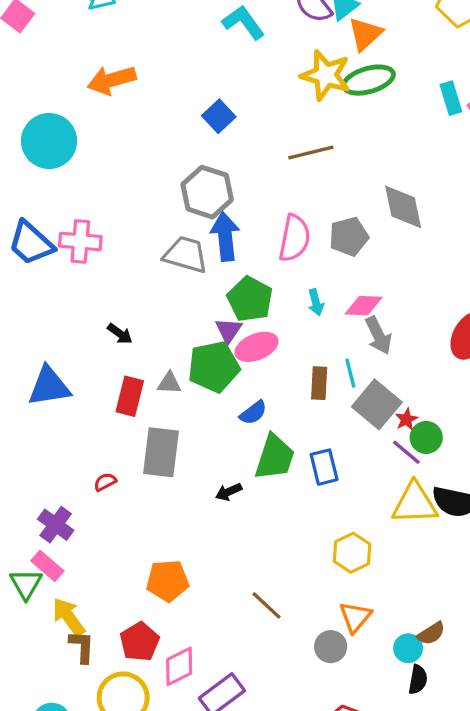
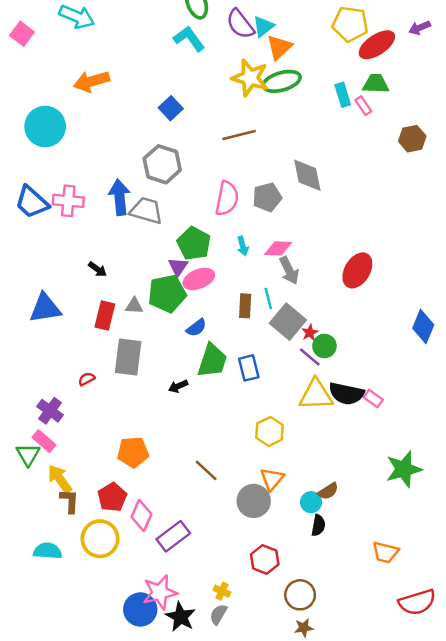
blue arrow: (225, 237) -> (120, 197), moved
gray circle: (331, 647) -> (254, 501), size x1.4
pink diamond: (179, 666) -> (141, 516), turned -40

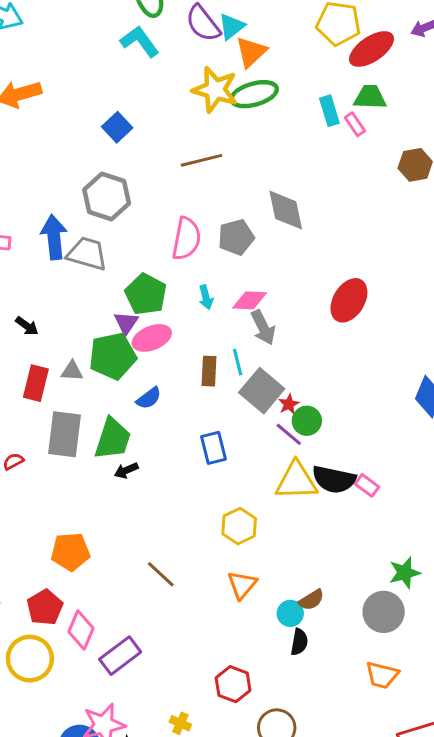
red ellipse: (357, 270) -> (349, 300), moved
green trapezoid: (212, 361) -> (113, 439), moved
green star: (404, 469) -> (405, 573), size x0.7
gray circle: (254, 501) -> (384, 612), moved

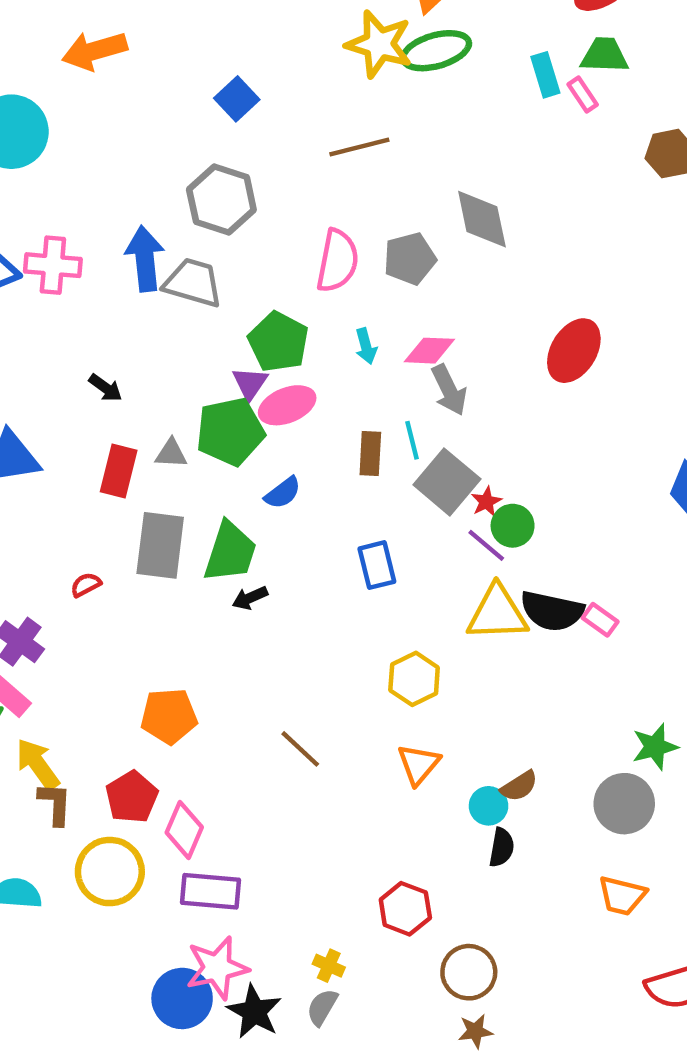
purple rectangle: (120, 656) -> (211, 891), moved, turned 42

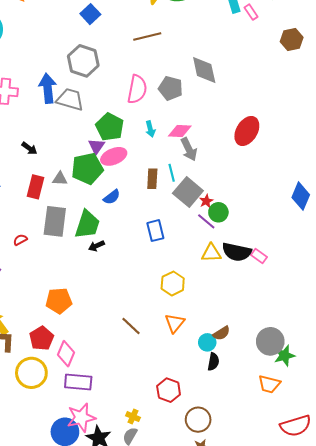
gray pentagon: (410, 259) -> (171, 88), turned 30
yellow triangle: (497, 613) -> (211, 253), size x0.7
green star: (655, 747) -> (284, 356), moved
brown line: (300, 749) -> (131, 326), moved

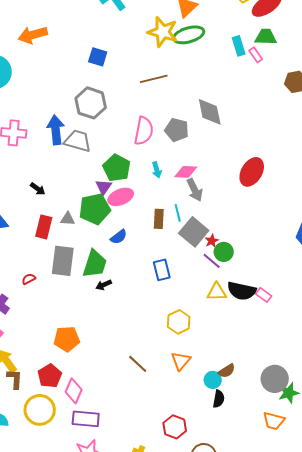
blue square: (90, 14) -> (98, 57), turned -30

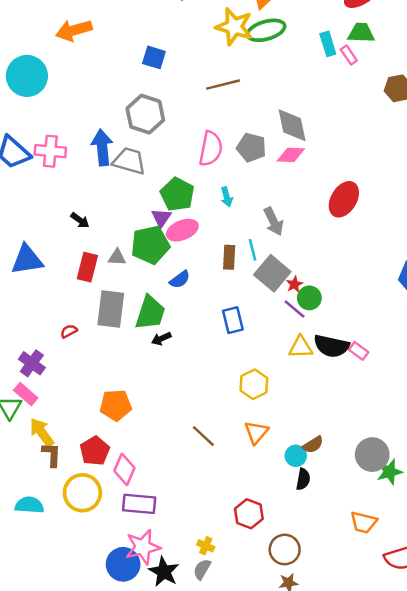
pink diamond: (186, 172) -> (291, 155), moved
orange trapezoid: (274, 421) -> (364, 522), moved

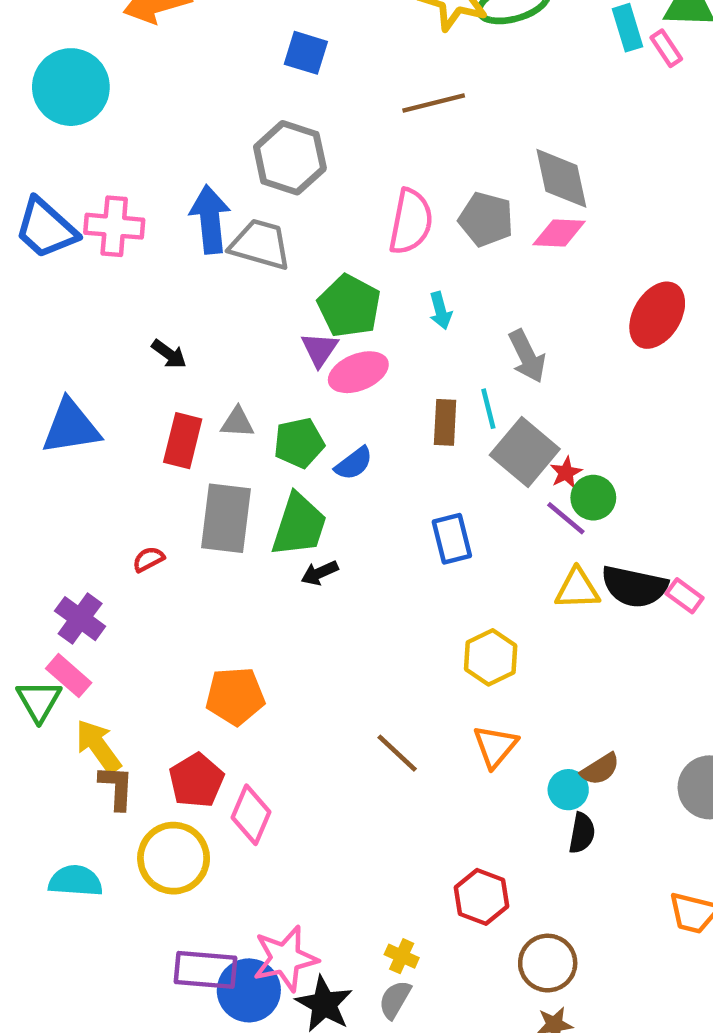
green pentagon: (150, 245) -> (299, 443), moved, size x0.7
purple rectangle: (139, 504) -> (205, 970), moved

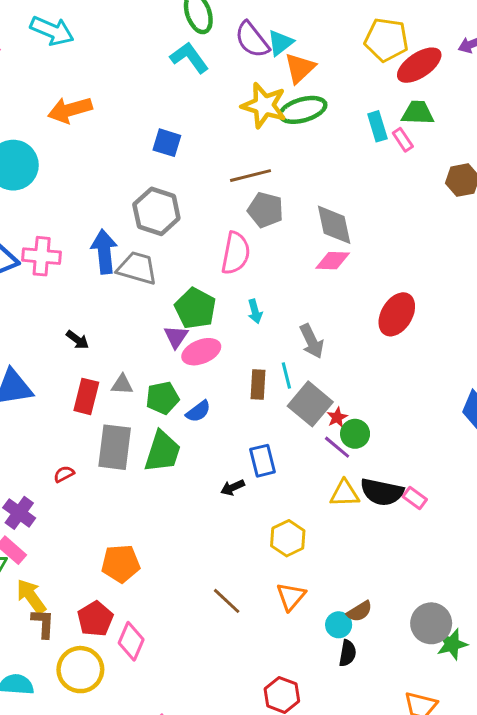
gray pentagon: (486, 219) -> (265, 210), moved
black arrow: (320, 573) -> (233, 488), moved

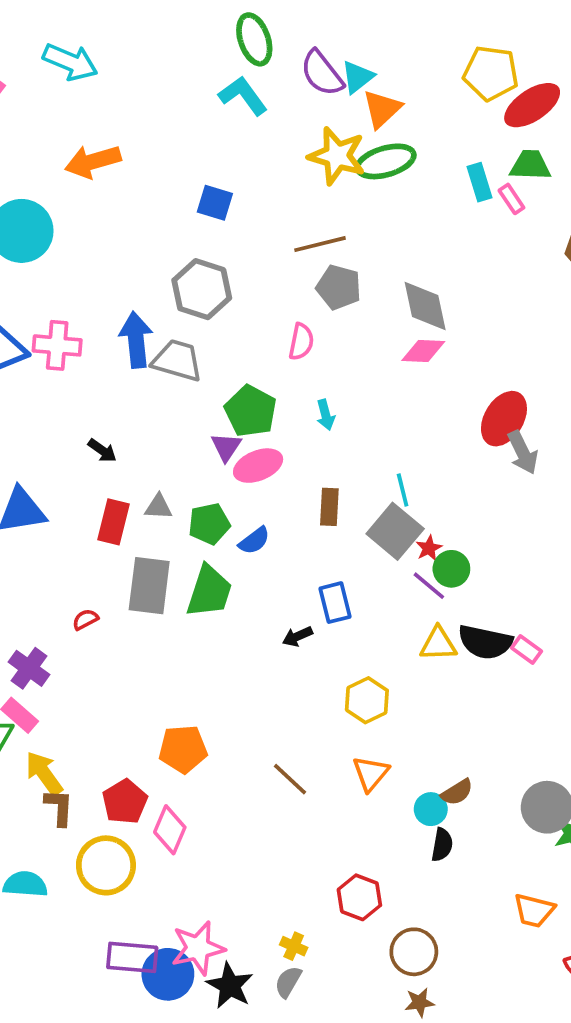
pink semicircle: (236, 253) -> (301, 342), size x0.7
gray arrow: (312, 341) -> (523, 452), moved
cyan line: (286, 376) -> (403, 490), moved
orange pentagon: (121, 564) -> (183, 749), moved

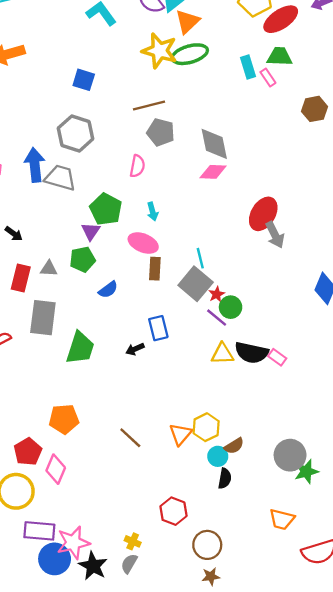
pink ellipse: (258, 466) -> (143, 243), moved, turned 44
green pentagon: (209, 524) -> (83, 259), moved
green trapezoid: (209, 591) -> (80, 348), moved
yellow hexagon: (367, 700) -> (206, 427), moved
purple rectangle: (132, 957) -> (39, 531), moved

